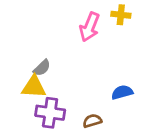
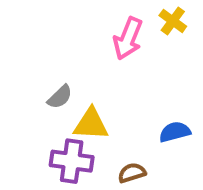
yellow cross: (121, 15) -> (173, 21), turned 30
yellow triangle: (34, 87) -> (91, 124), moved

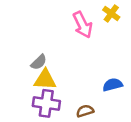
pink arrow: (128, 38) -> (83, 25), turned -48
yellow triangle: (91, 124) -> (45, 80), moved

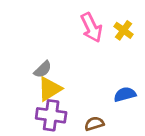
yellow cross: (111, 13) -> (124, 30), moved
yellow triangle: (45, 80) -> (50, 89), turned -35

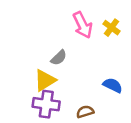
gray semicircle: (43, 69) -> (59, 58), moved
blue semicircle: (125, 94) -> (113, 85), turned 42

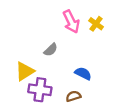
yellow triangle: (45, 80) -> (25, 71), moved
blue semicircle: (113, 85) -> (83, 73), moved

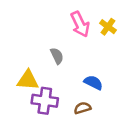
gray semicircle: (51, 50) -> (57, 56), turned -72
yellow triangle: (25, 71) -> (28, 80), turned 36

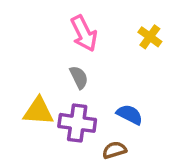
pink arrow: (80, 24) -> (84, 33), moved
purple cross: (45, 101) -> (77, 123), moved

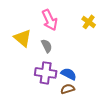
yellow triangle: (38, 111) -> (23, 38), moved, turned 36
blue semicircle: (130, 115) -> (69, 74), moved

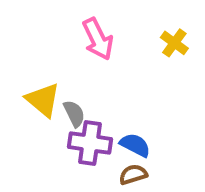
yellow triangle: (23, 38) -> (43, 100), moved
gray semicircle: (47, 46) -> (74, 114), moved

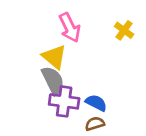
yellow triangle: (43, 100) -> (54, 57), moved
gray semicircle: (74, 114) -> (53, 80), size x1.5

